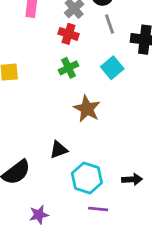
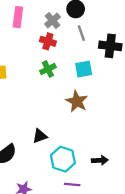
cyan square: (112, 68) -> (84, 69), turned 30
brown star: (87, 109) -> (77, 101), moved

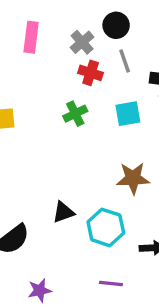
red cross: (48, 41) -> (91, 73), moved
brown star: (77, 101) -> (133, 178), moved, turned -30
cyan hexagon: (63, 159) -> (106, 227), moved

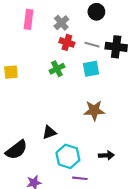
black circle: (116, 25) -> (96, 12), moved
gray line: (125, 61) -> (92, 45), moved, turned -56
cyan hexagon: (106, 227) -> (68, 156), moved

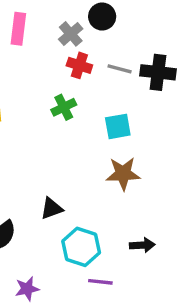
black circle: (96, 12) -> (102, 17), moved
cyan square: (91, 69) -> (118, 126), moved

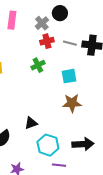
red cross: (79, 65) -> (47, 41), turned -32
black arrow: (142, 245) -> (83, 144), size x1.5

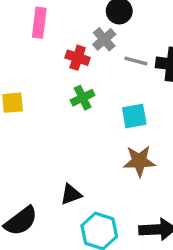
gray cross: (42, 23) -> (104, 39), moved
red cross: (47, 41) -> (78, 58), moved, turned 32

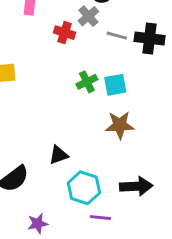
green cross: (83, 98) -> (87, 82), moved

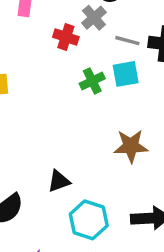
green cross: (87, 82) -> (92, 81), moved
cyan square: (115, 85) -> (126, 74), moved

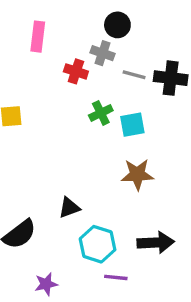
gray cross: (94, 18) -> (103, 53), turned -30
cyan square: (126, 74) -> (132, 125), moved

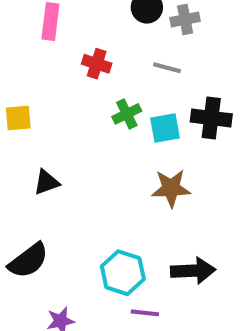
gray cross: (103, 53) -> (185, 19), moved, turned -30
black cross: (171, 78) -> (211, 118), moved
black triangle: (69, 208) -> (46, 182), moved

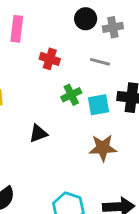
black triangle: (46, 182) -> (38, 133), moved

